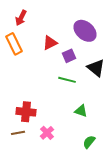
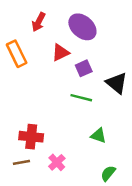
red arrow: (21, 18) -> (39, 22), moved
purple ellipse: (85, 31) -> (82, 27), moved

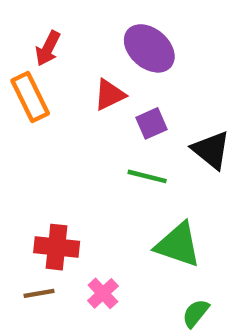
red arrow: (39, 22) -> (48, 48), moved
green triangle: (98, 136) -> (178, 245), size x1.6

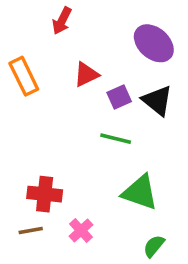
red arrow: (48, 48) -> (62, 21), moved
purple ellipse: (149, 48) -> (154, 43), moved
black triangle: (211, 150) -> (157, 100), moved

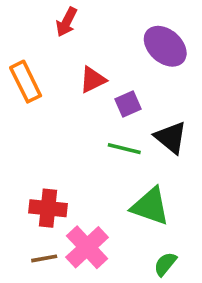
black triangle: (157, 100) -> (171, 137), moved
brown line: (31, 230) -> (44, 258), moved
pink cross: (81, 230) -> (87, 247), size x1.6

